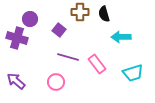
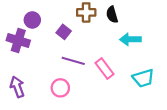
purple arrow: (16, 81) -> (17, 87), turned 30

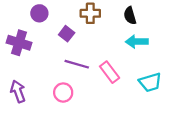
black semicircle: (112, 15) -> (130, 16), moved
purple circle: (32, 20) -> (39, 13), moved

